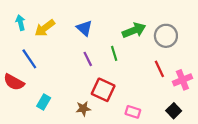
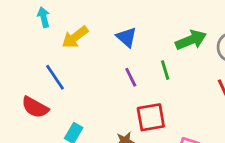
cyan arrow: (20, 23) -> (44, 17), moved
red square: (103, 90) -> (151, 117), turned -35

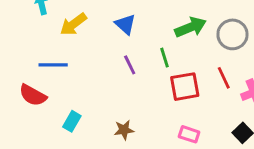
blue line: (55, 77) -> (53, 65), turned -56
red square: (151, 117) -> (185, 87), moved

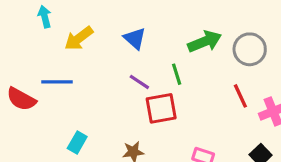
purple line: (130, 65) -> (139, 82), turned -30
red square: (185, 87) -> (161, 108), moved
red semicircle: (33, 95) -> (21, 99), moved

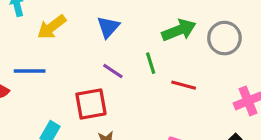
blue triangle: (135, 38) -> (108, 27), turned 30
red line: (240, 96) -> (184, 85), moved, turned -50
red square: (161, 108) -> (91, 104), moved

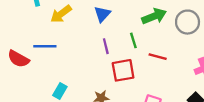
purple line: (113, 71) -> (106, 46), turned 42
red square: (91, 104) -> (123, 70), moved

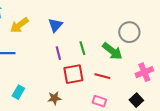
green arrow: (154, 16) -> (112, 51), moved, turned 60
red line: (158, 57) -> (102, 76), moved

